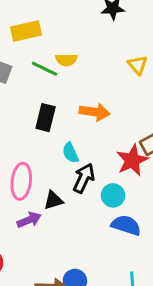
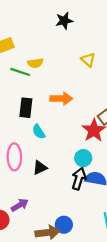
cyan semicircle: (70, 153) -> (39, 132), moved
black arrow: (84, 178) -> (79, 179), moved
purple arrow: (29, 220) -> (20, 205), moved

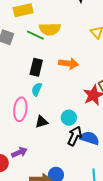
yellow semicircle: (35, 63) -> (50, 29), size x1.5
cyan semicircle: (39, 132) -> (37, 89), moved, turned 48
cyan circle: (83, 158) -> (69, 118), moved

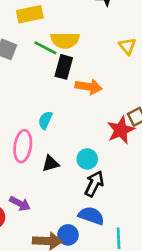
black rectangle: (36, 67) -> (64, 67), moved
blue semicircle: (90, 138) -> (91, 216), moved
purple arrow: (19, 152) -> (20, 204), turned 49

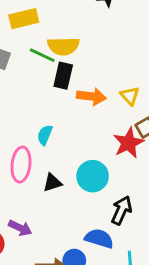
yellow triangle: (127, 46) -> (130, 96), moved
cyan circle: (87, 159) -> (93, 176), size x1.4
black arrow: (94, 184) -> (121, 210), moved

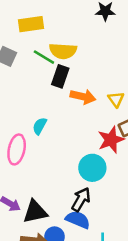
cyan circle: (93, 176) -> (92, 168), moved
black triangle: (52, 183) -> (35, 212), moved, size x1.5
black arrow: (121, 210) -> (81, 200), moved

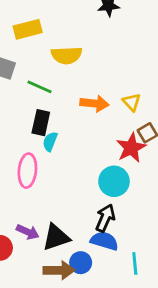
green line: (44, 57) -> (40, 87), moved
black rectangle: (60, 76) -> (41, 123), moved

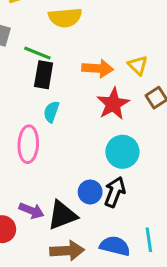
black rectangle: (41, 123) -> (44, 75), moved
red star: (131, 148) -> (113, 104), moved
blue semicircle: (104, 241) -> (115, 246), moved
blue circle: (81, 263) -> (90, 192), moved

